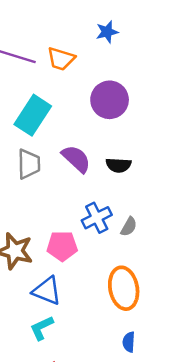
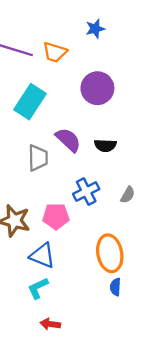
gray trapezoid: (29, 164) -> (38, 158), moved
gray semicircle: (129, 227) -> (128, 195), moved
blue semicircle: (129, 342) -> (115, 287), moved

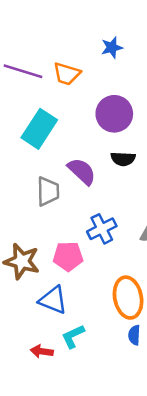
black semicircle: (105, 145) -> (123, 159), moved
cyan L-shape: (38, 288) -> (73, 336), moved
red arrow: (50, 324) -> (42, 351), moved

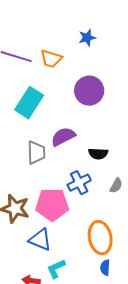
black semicircle: (123, 159) -> (98, 154), moved
purple semicircle: (82, 171) -> (63, 137), turned -70
pink pentagon: (68, 256) -> (52, 205), size x1.4

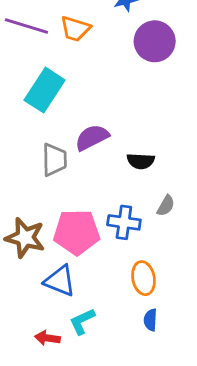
purple circle: (89, 91) -> (155, 41), moved
blue cross: (79, 183) -> (124, 222), moved, turned 35
orange ellipse: (100, 238) -> (143, 278), size x0.7

